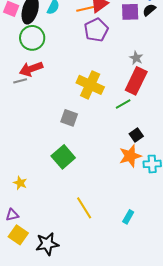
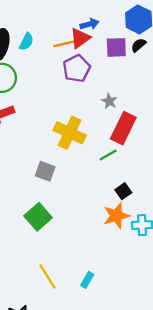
gray star: (136, 58) -> (109, 101), moved
yellow line: (84, 208) -> (47, 276), moved
cyan rectangle: (128, 217) -> (87, 280), moved

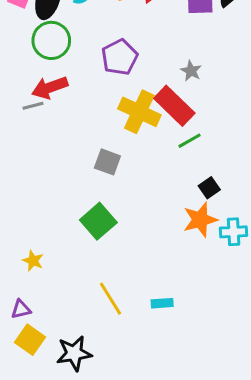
purple pentagon: (77, 69) -> (120, 57), moved
red rectangle: (123, 128) -> (174, 106), moved, turned -72
cyan rectangle: (87, 280) -> (162, 303), turned 56

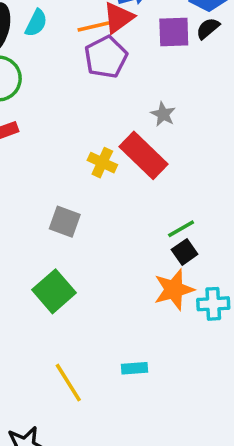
purple pentagon: (120, 57) -> (106, 57), moved
yellow cross: (139, 112) -> (102, 163), size x0.6
green line: (189, 141) -> (181, 229), moved
cyan rectangle: (162, 303) -> (134, 368), moved

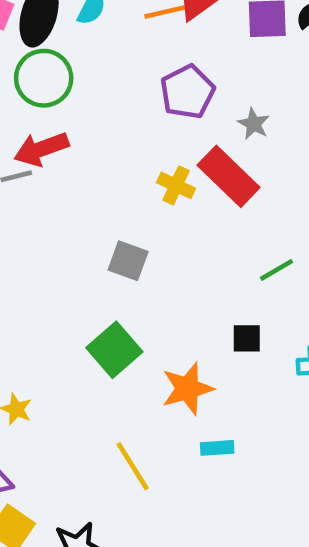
purple pentagon: (106, 57) -> (187, 92), moved
black square: (185, 252) -> (247, 338), moved, turned 35
orange star: (174, 290) -> (187, 389), moved

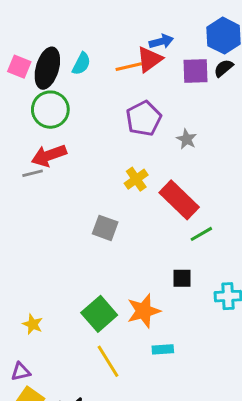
red rectangle: (229, 176) -> (179, 200), moved
yellow cross: (176, 185) -> (136, 179), turned 30
green square: (114, 350) -> (99, 314), moved

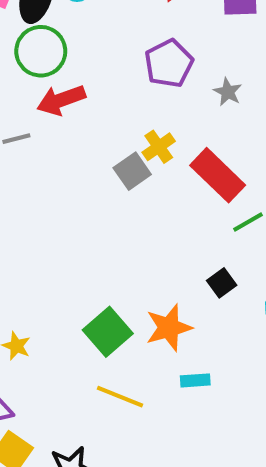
red arrow: (49, 155) -> (61, 100), moved
gray square: (105, 228) -> (132, 171), moved, turned 35
black square: (182, 278) -> (222, 283), turned -36
yellow line: (108, 361) -> (120, 397), turned -36

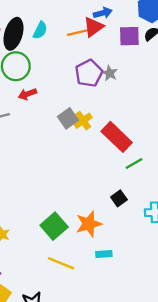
gray star: (228, 92) -> (110, 73), moved
red arrow: (61, 100) -> (27, 94), size x0.7
gray square: (132, 171) -> (68, 118), moved

